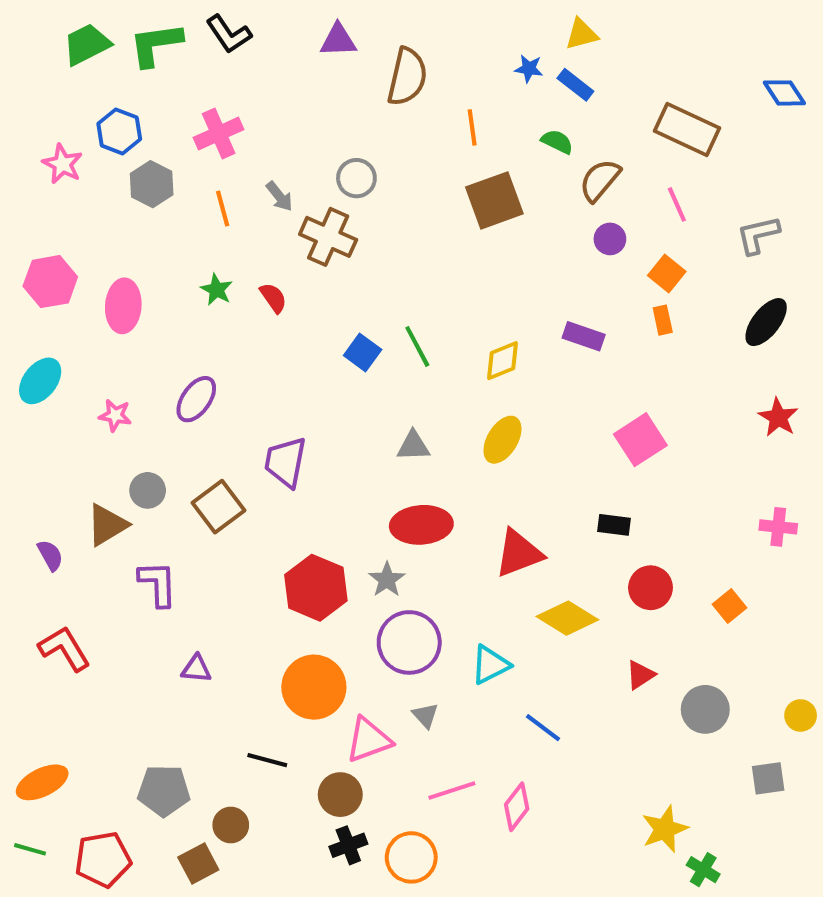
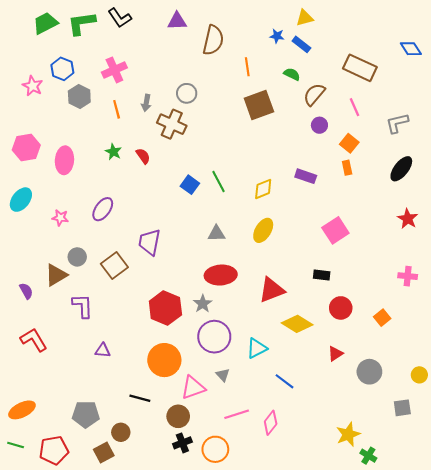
gray arrow: (279, 196) -> (146, 103), turned 49

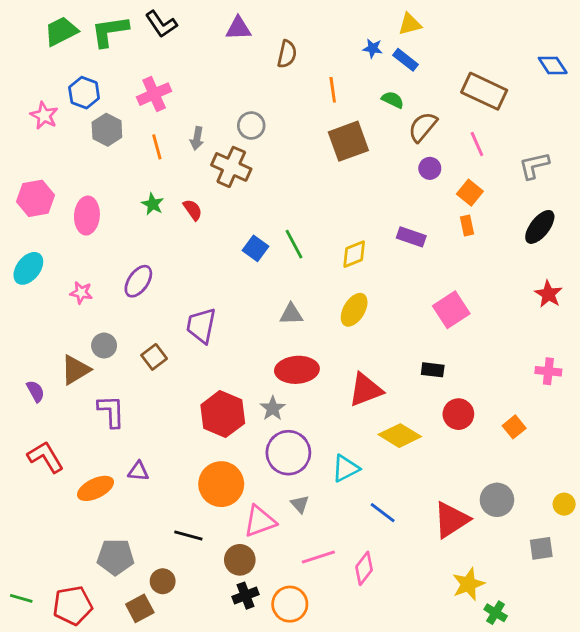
brown semicircle: (213, 40) -> (287, 54), size x0.7
brown square: (114, 265) -> (154, 357), size x0.7
red triangle: (335, 354) -> (451, 520), moved, size x1.8
orange ellipse: (22, 410) -> (95, 488), moved

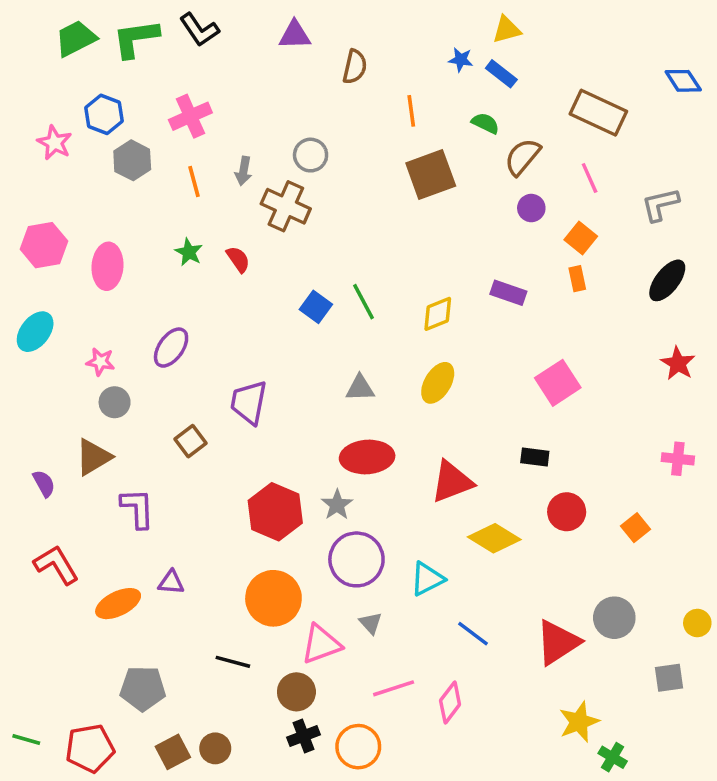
gray circle: (104, 346) -> (115, 402), moved
brown circle: (163, 581) -> (215, 748), moved

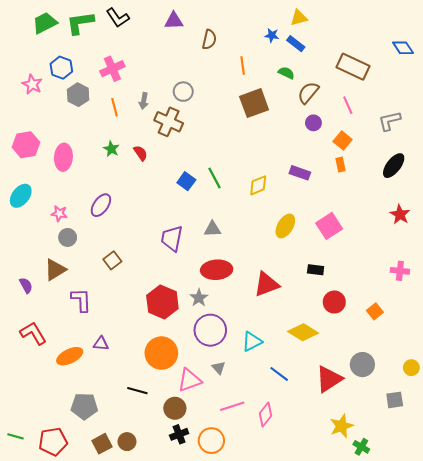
yellow ellipse: (438, 383) -> (285, 226), moved
purple trapezoid: (249, 402) -> (172, 238), moved
yellow diamond: (494, 538) -> (303, 332), moved

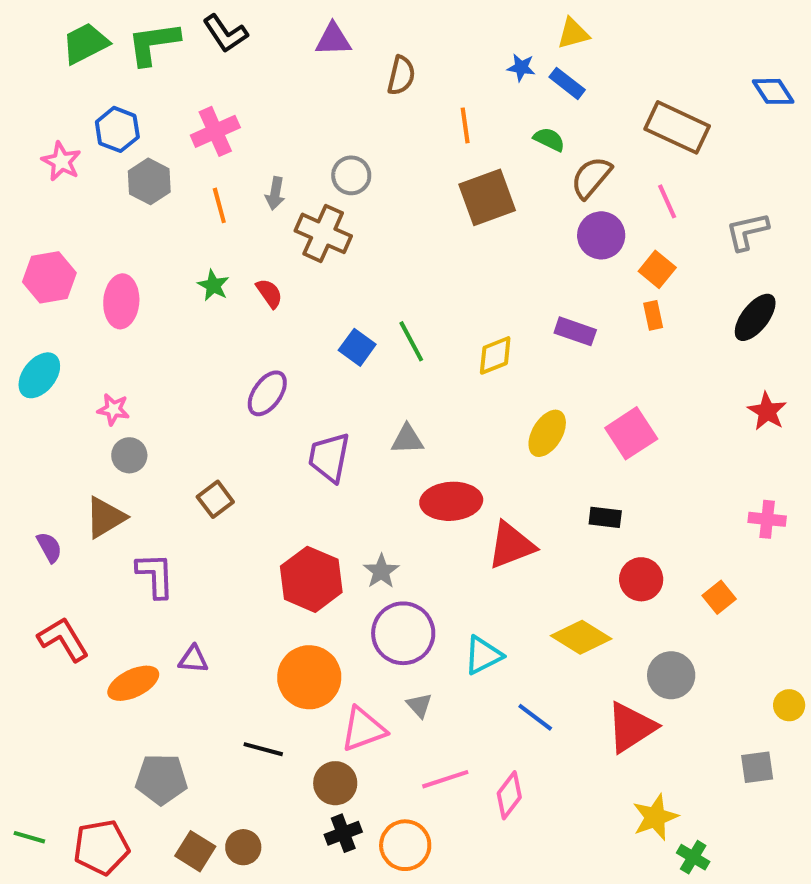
purple circle: (313, 123) -> (601, 235), size x1.5
purple ellipse: (101, 205) -> (267, 393), moved
red ellipse: (217, 270) -> (451, 501), moved
gray circle: (362, 365) -> (671, 675), moved
brown square: (102, 444) -> (195, 851), turned -30

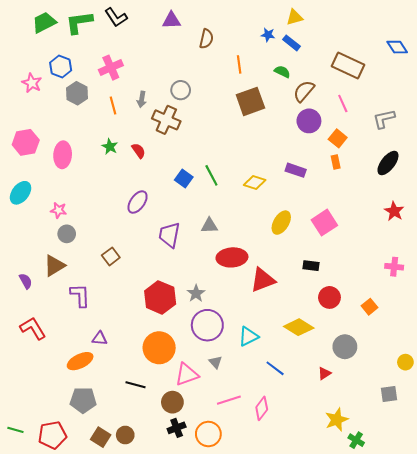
yellow diamond: (495, 355) -> (255, 183), turned 40
orange ellipse: (133, 683) -> (80, 361), moved
red triangle: (631, 727) -> (324, 373), size x0.5

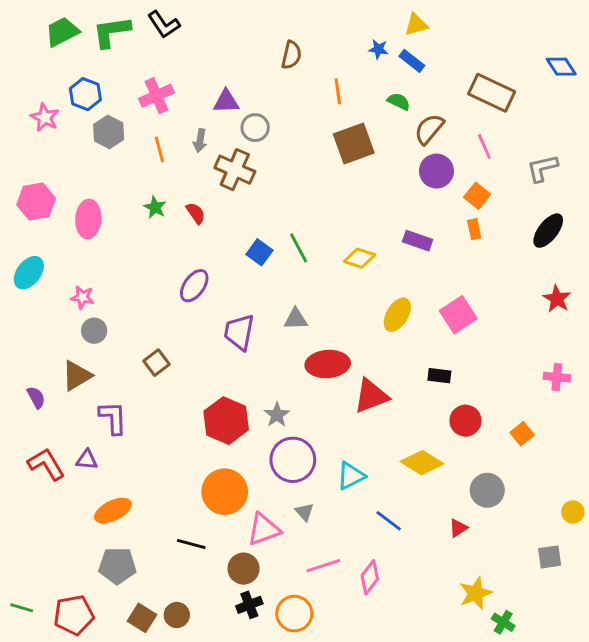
purple triangle: (171, 20) -> (226, 101), moved
purple triangle: (100, 339) -> (87, 460), moved

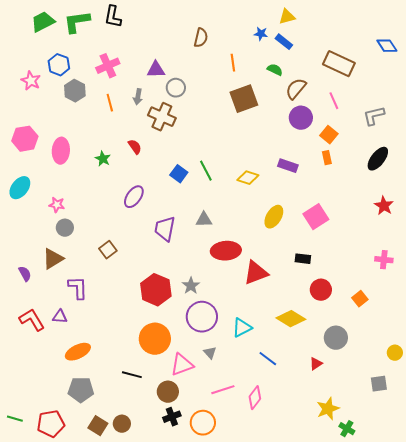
black L-shape: (164, 25) -> (113, 17), turned 45
green star: (155, 207) -> (103, 159), moved

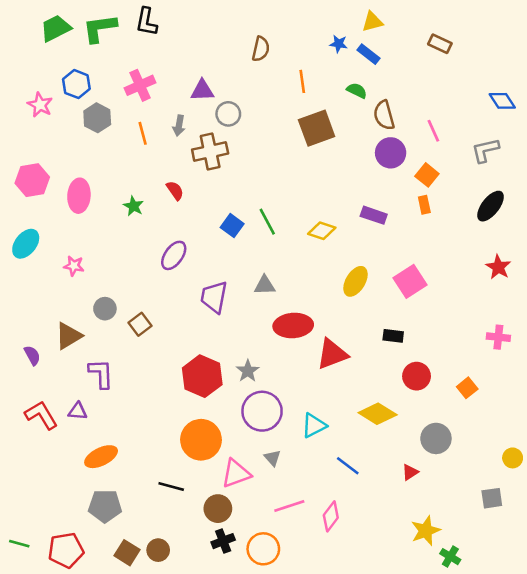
blue diamond: (387, 46) -> (502, 101), moved
brown rectangle: (339, 64) -> (440, 44), moved, size x0.6
brown semicircle: (296, 89) -> (384, 115), turned -55
brown cross: (162, 117) -> (210, 152), turned -36
gray circle: (65, 228) -> (105, 309), moved

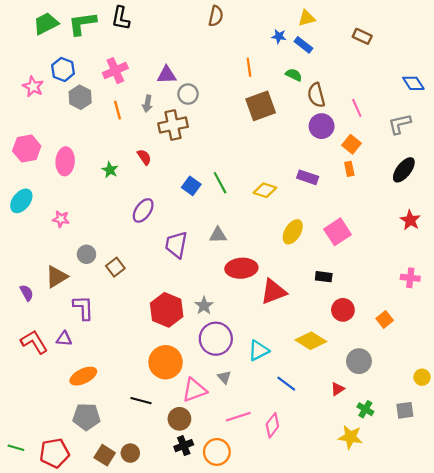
brown semicircle: (261, 49) -> (216, 16), moved
yellow star: (426, 531) -> (350, 437), turned 30
green cross: (450, 557) -> (365, 409), moved

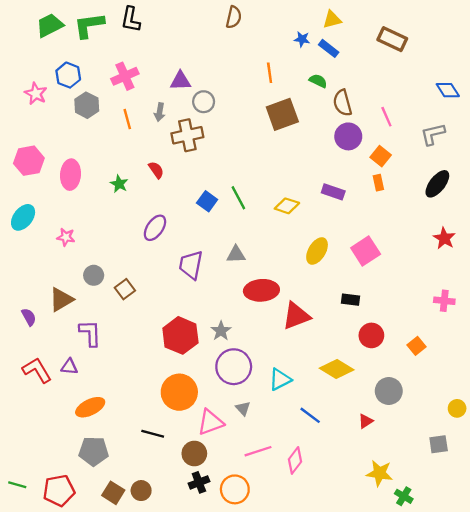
brown rectangle: (362, 36) -> (392, 39), size x1.4
green cross: (365, 409) -> (404, 496), moved

